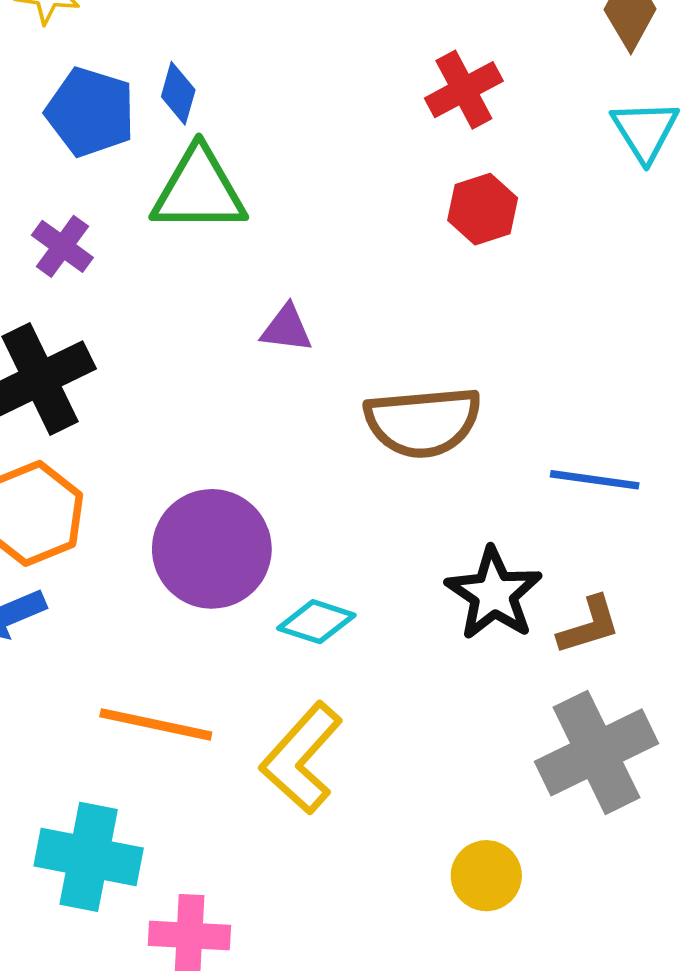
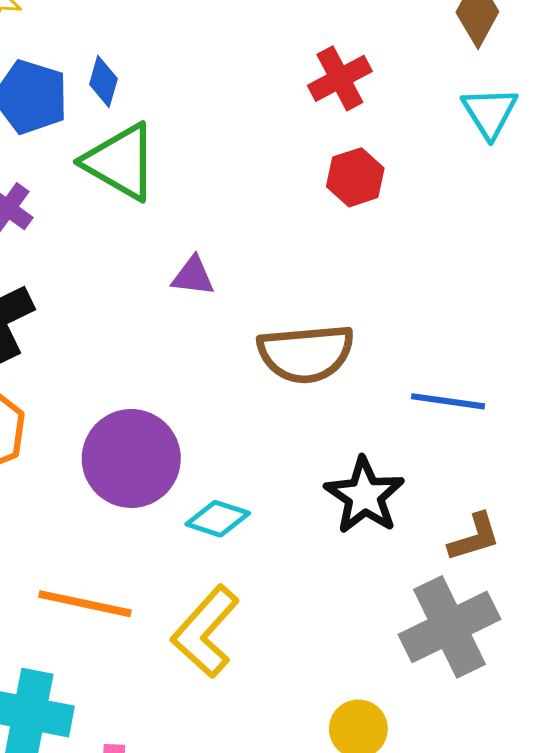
green triangle: (199, 190) -> (120, 162), turned 30
brown L-shape: (589, 625) -> (474, 537), moved

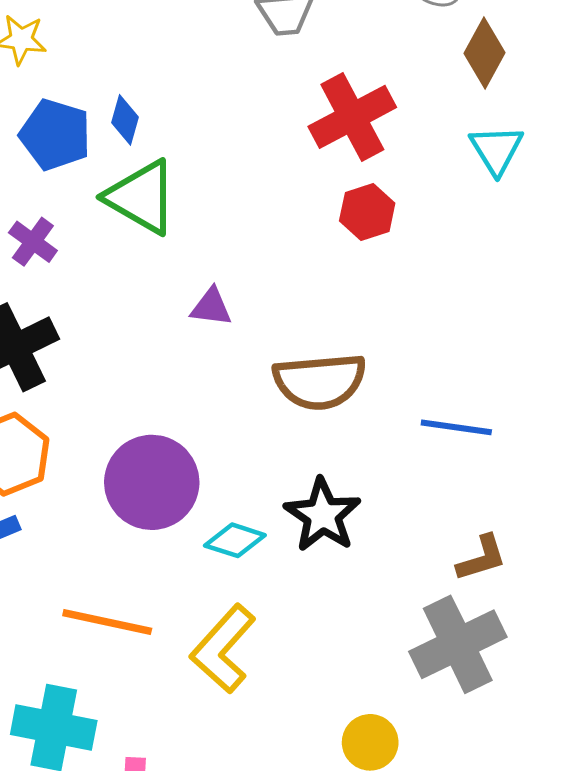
red cross: (340, 78) -> (352, 117), size x1.4
black star: (365, 496) -> (323, 515), moved

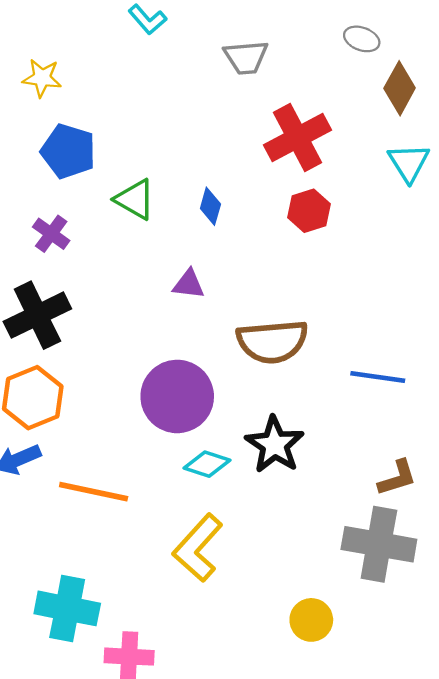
blue diamond: (125, 120) -> (210, 206), moved
green triangle: (141, 197) -> (135, 199), size x0.7
purple circle: (152, 482) -> (177, 396), moved
orange line: (107, 622) -> (94, 492), moved
gray cross: (458, 644) -> (379, 544), turned 36

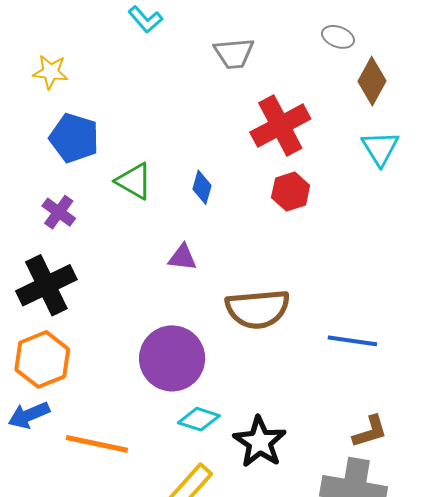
black star: (275, 445) -> (260, 442), moved

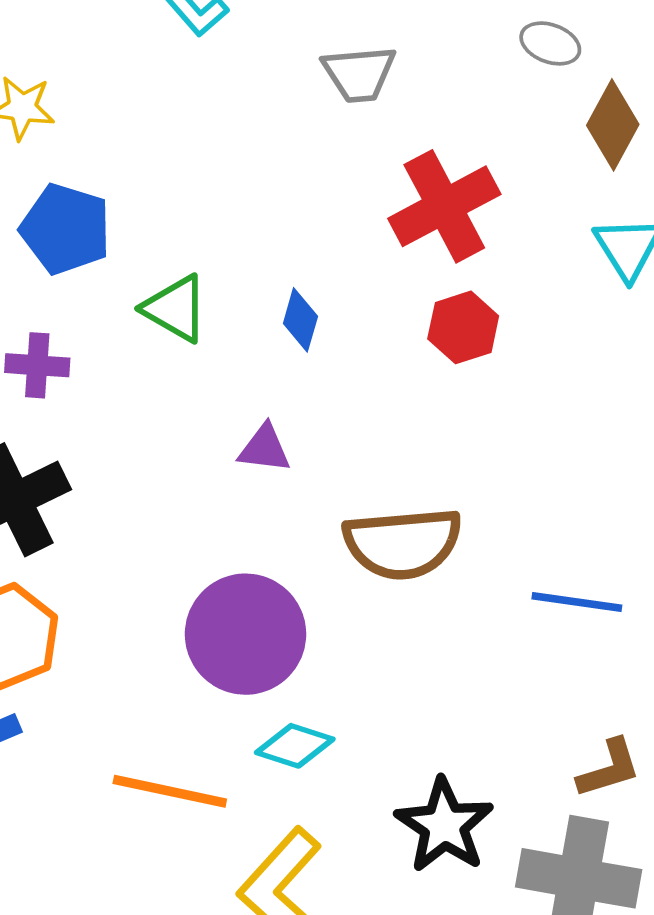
purple cross: (59, 212) -> (37, 365), turned -32
black star: (260, 442) -> (444, 825), moved
orange line: (97, 444) -> (170, 791), moved

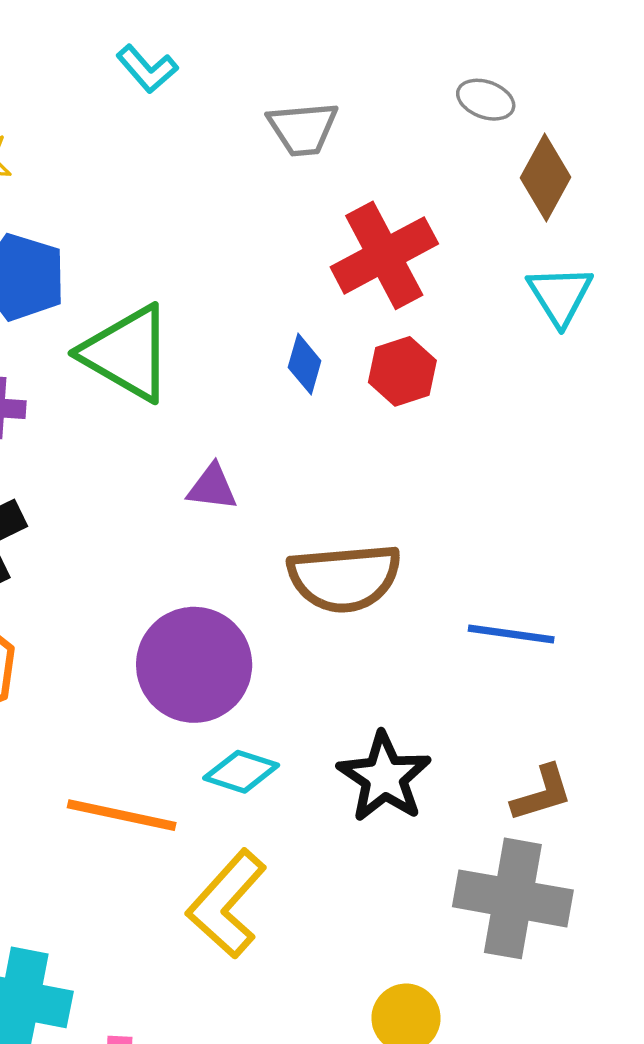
green triangle: (175, 309) -> (127, 353), size x1.5
blue diamond: (300, 320) -> (305, 364), moved
black star: (444, 825) -> (384, 777), moved

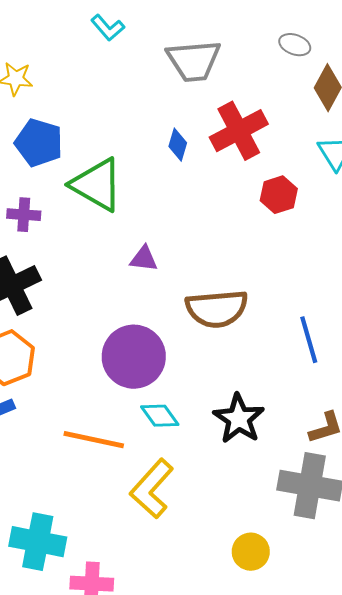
gray trapezoid: (303, 129) -> (194, 61), size x1.4
blue diamond: (305, 364) -> (178, 145), moved
red hexagon: (402, 371) -> (279, 195), moved
blue line: (511, 634) -> (309, 340), turned 66
cyan diamond: (241, 772) -> (160, 416), turned 36

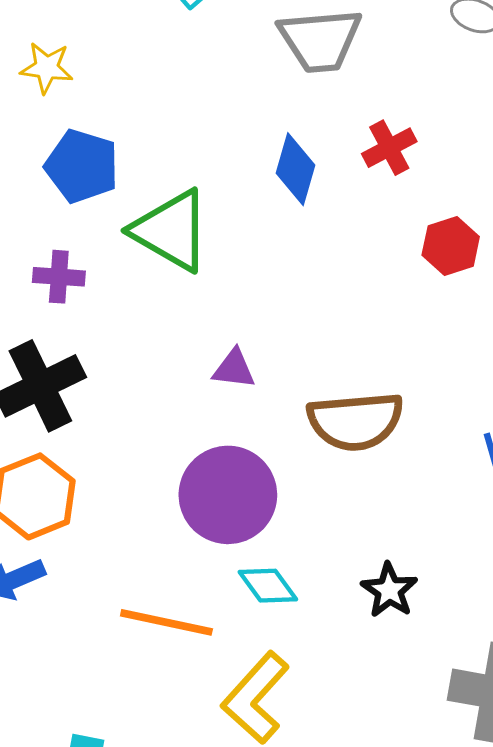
red cross: (239, 131) -> (389, 148), size x0.6
blue diamond: (178, 145) -> (296, 169), size x1.4
purple triangle: (144, 259) -> (234, 369), moved
black star: (239, 419) -> (389, 590), size x0.7

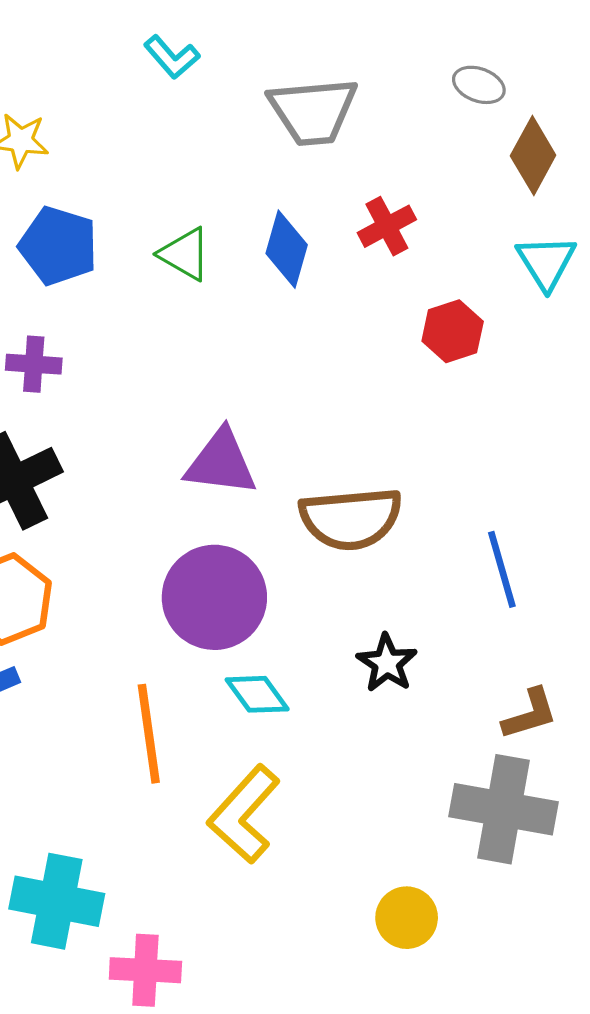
green triangle: (171, 231) -> (185, 254), moved, size x0.6
purple triangle: (234, 369) -> (221, 463), size x1.6
black star: (389, 590) -> (387, 663), moved
orange line: (166, 622) -> (149, 734), turned 70

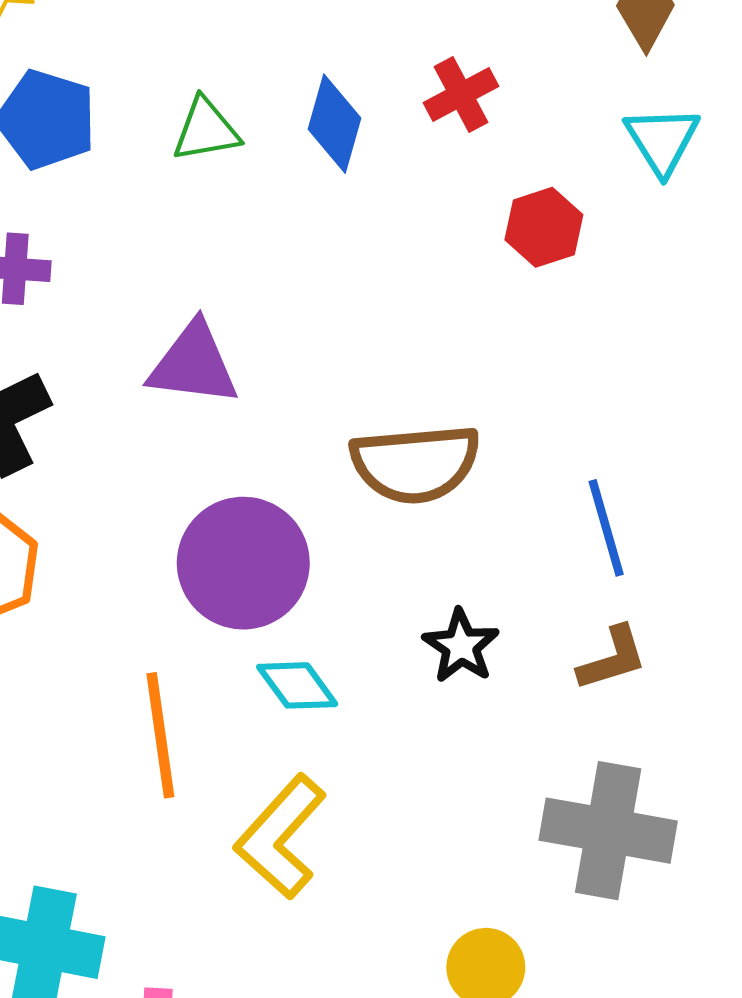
green triangle: (185, 254) -> (206, 130), turned -40
purple triangle: (221, 463) -> (194, 364), moved
brown L-shape: (530, 714) -> (612, 658), moved

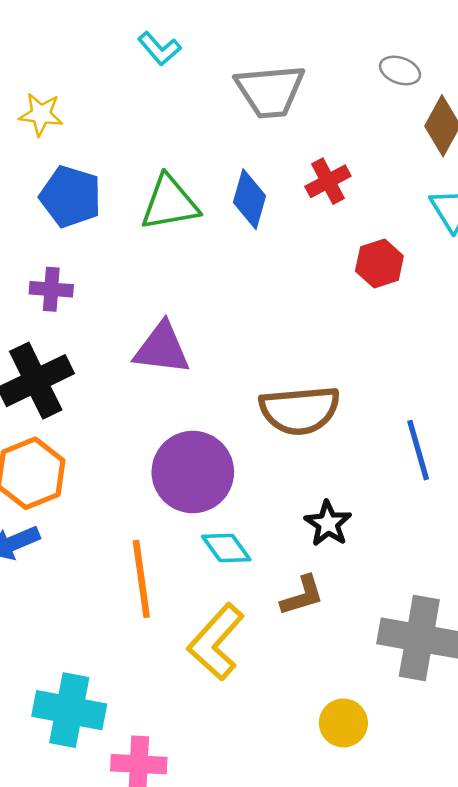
green triangle: (206, 130) -> (170, 203), size x1.4
brown L-shape: (612, 658) -> (302, 596), moved

